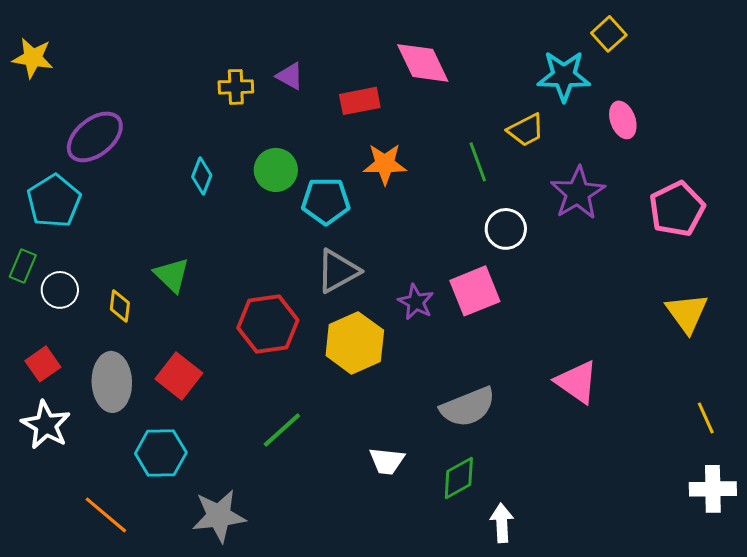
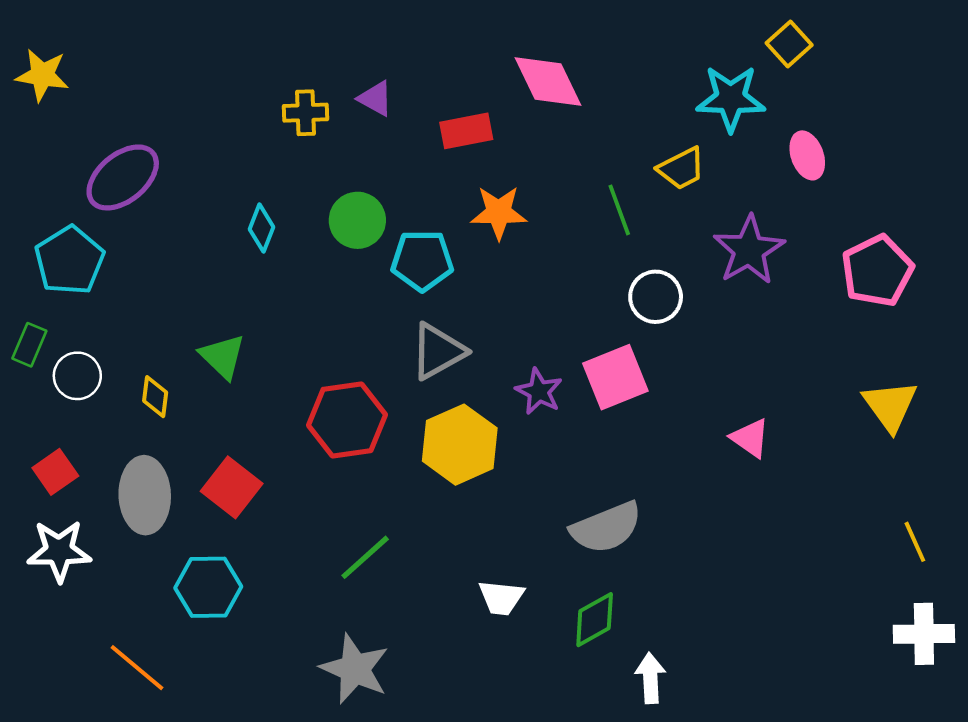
pink triangle: (577, 382) -> (750, 438), moved, size x0.7
white star: (46, 425) -> (59, 551), turned -30
gray star: (219, 516) -> (355, 669), moved, turned 30

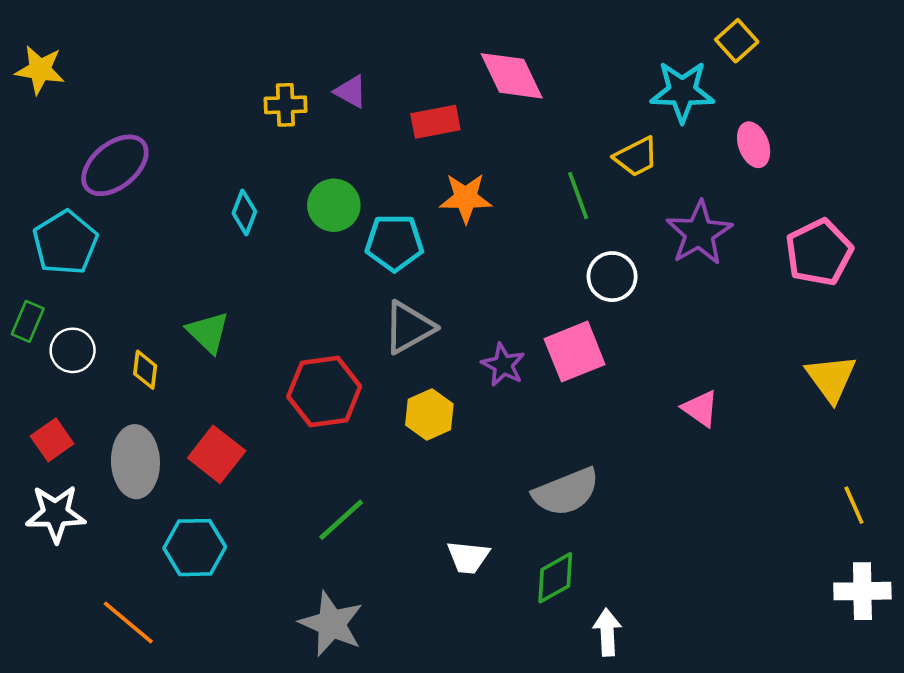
yellow hexagon: (460, 445) -> (429, 414), size x0.7

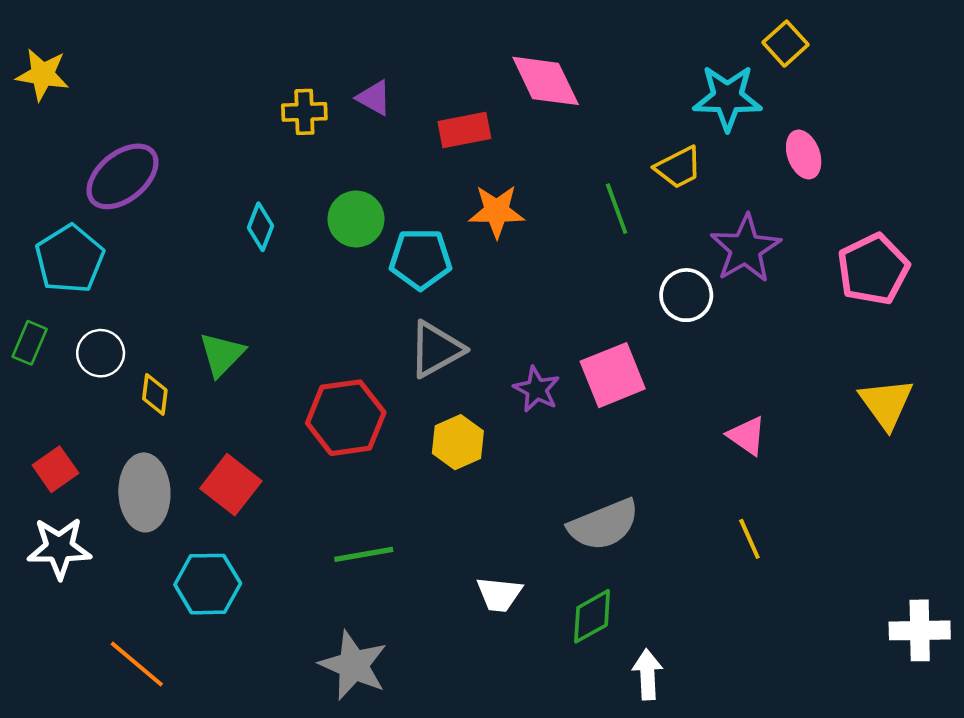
white circle: (612, 277) -> (686, 295), moved
green triangle: (208, 332) -> (222, 354), turned 30
white circle: (73, 350) -> (101, 353), moved
yellow line: (854, 505) -> (749, 539), moved
green line: (341, 520) -> (364, 554), turned 32

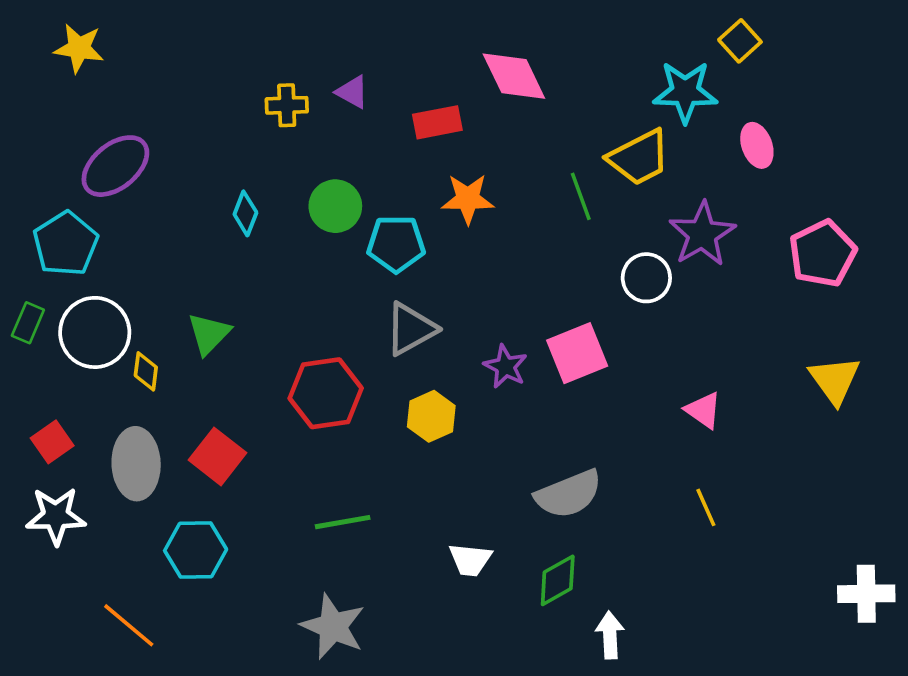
yellow star: (43, 75) -> (79, 48), moved
yellow trapezoid: (678, 167) -> (639, 158), size x1.4
white circle: (101, 353) -> (95, 332), size x1.6

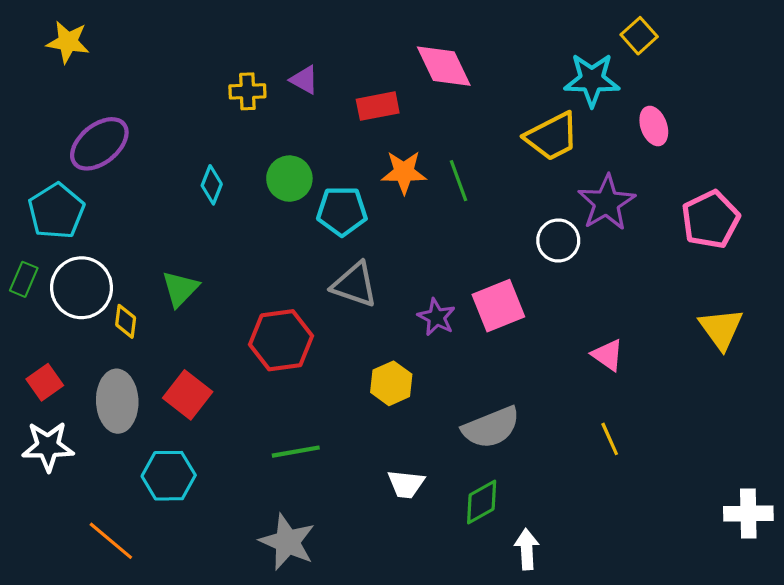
green line: (581, 196) -> (458, 181), moved
gray triangle: (411, 329) -> (355, 285), turned 48
yellow hexagon: (431, 416) -> (391, 383), moved

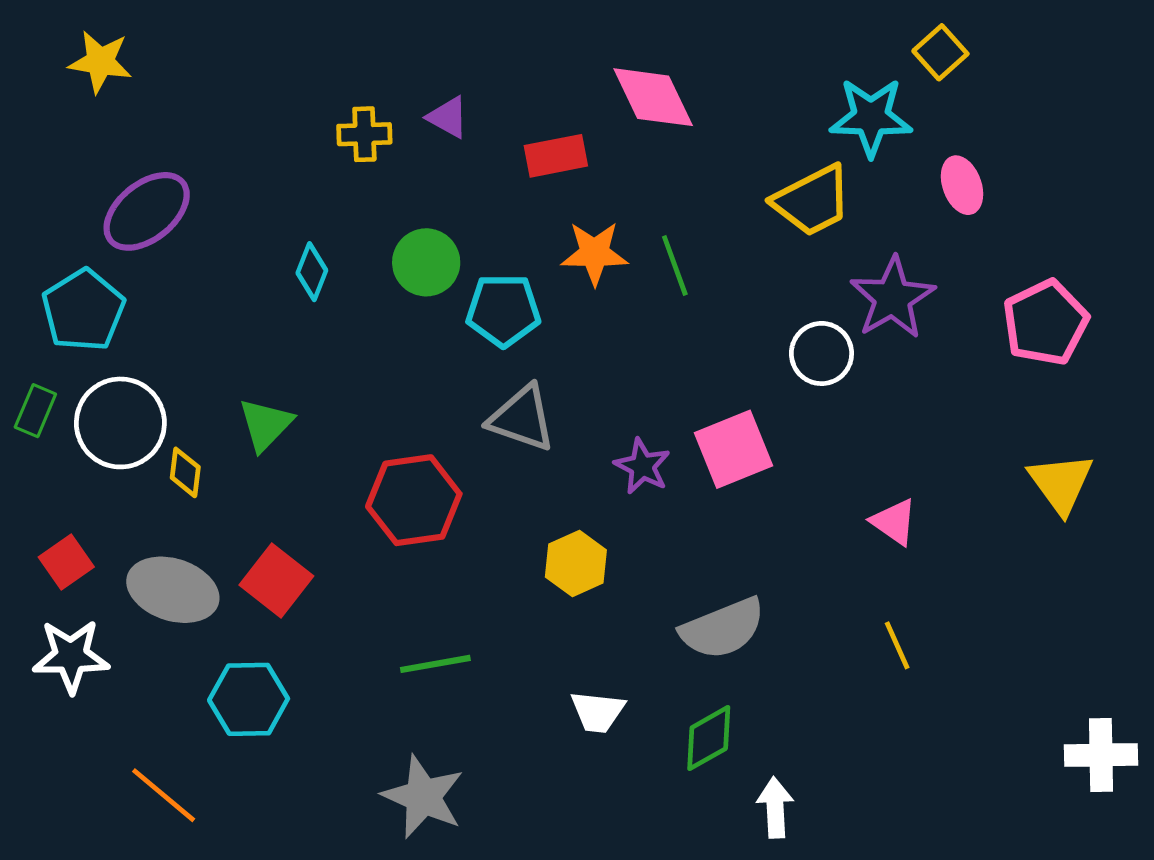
gray ellipse: (117, 401) -> (173, 590), turned -70

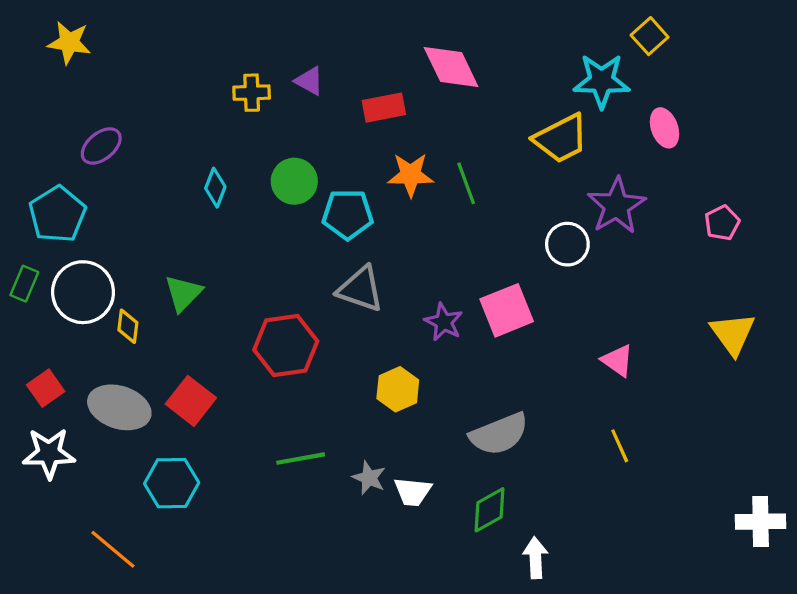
purple ellipse: (147, 211) -> (101, 146), size x0.7
pink pentagon: (1045, 323) -> (722, 223), size x0.6
gray star: (423, 797) -> (369, 478), moved, size x0.6

